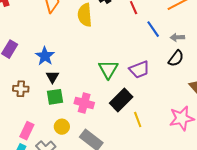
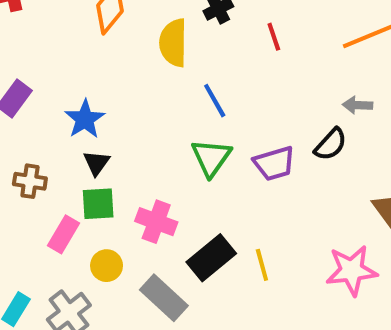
blue line: (153, 29) -> (215, 101), moved
black semicircle: (176, 58) -> (331, 144), moved
black rectangle: (121, 100) -> (211, 258), moved
pink rectangle: (27, 131) -> (63, 234), moved

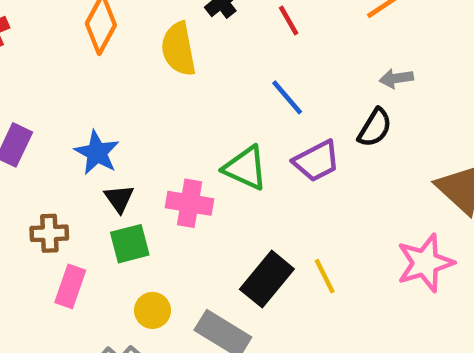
blue line: (215, 101) -> (287, 97), moved
green triangle: (211, 158) -> (245, 168), turned -30
pink cross: (156, 222) -> (190, 203), moved
pink rectangle: (63, 234) -> (70, 286), moved

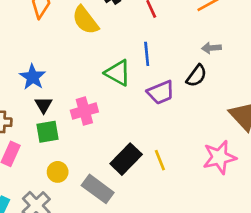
yellow semicircle: (179, 49) -> (85, 20), turned -32
blue line: (287, 97) -> (147, 54), turned 30
green triangle: (245, 168) -> (118, 73), moved
pink cross: (190, 203) -> (84, 111), turned -30

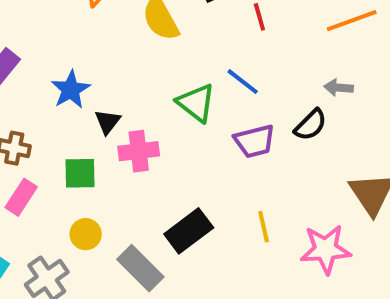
blue line: (147, 54) -> (243, 82), turned -55
black triangle: (43, 105) -> (108, 122), moved
yellow line: (160, 160) -> (264, 227), moved

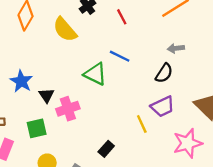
purple trapezoid: (254, 141) -> (163, 107), moved
yellow line: (264, 227) -> (142, 124), moved
black rectangle: (189, 231) -> (106, 149), size x0.6

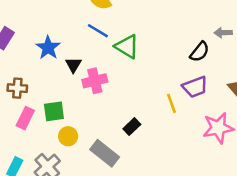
gray arrow: (176, 48) -> (223, 33), moved
blue line: (120, 56) -> (98, 31), moved
green square: (37, 128) -> (54, 111), moved

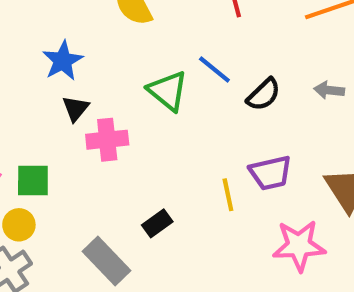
blue line: (98, 31) -> (214, 69), moved
blue star: (48, 48) -> (63, 61), moved
black semicircle: (200, 52) -> (264, 95), moved
yellow circle: (68, 136) -> (19, 225), moved

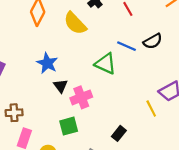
black semicircle: (264, 95) -> (153, 41), moved, turned 30
green square: (33, 181) -> (69, 126), moved

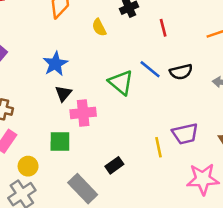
yellow semicircle: (75, 23) -> (99, 27), size x0.6

